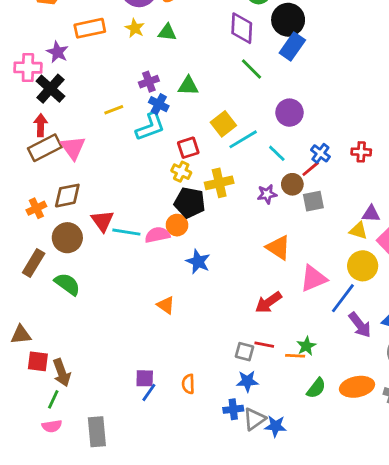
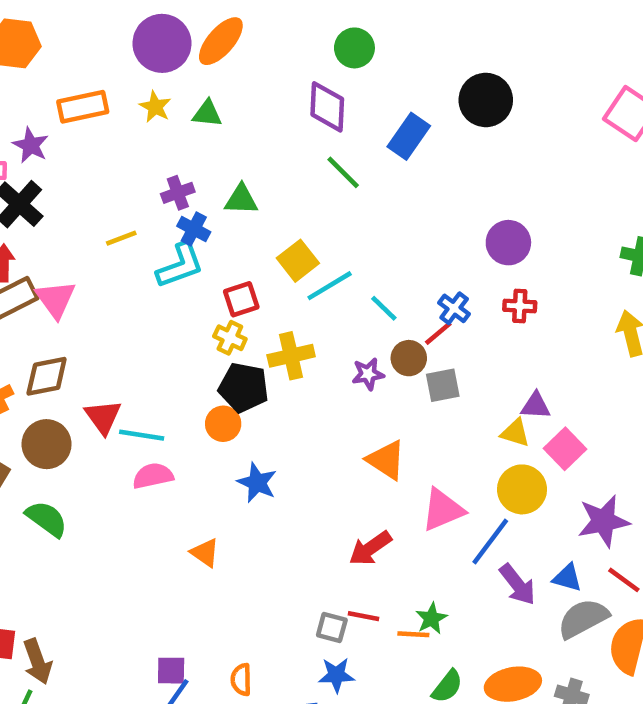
black circle: (288, 20) -> (486, 100), moved
purple circle: (290, 113) -> (508, 243), moved
pink semicircle: (157, 235) -> (153, 476), moved

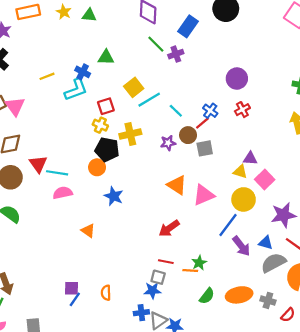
purple cross: (178, 193) -> (176, 54), moved
red cross: (520, 306) -> (242, 110), turned -32
pink triangle: (443, 510) -> (204, 195), moved
gray square: (332, 628) -> (158, 277), moved

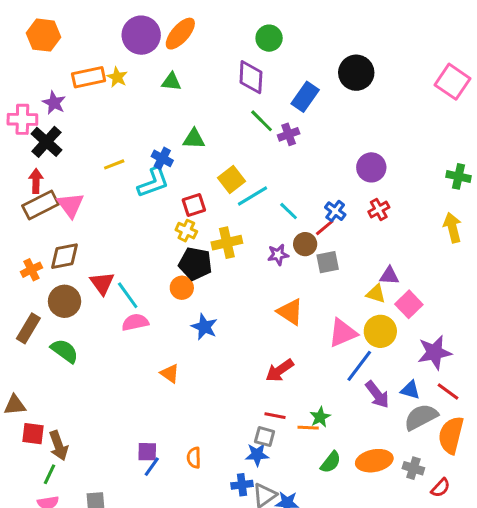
yellow star: (64, 12) -> (117, 77), moved
cyan line: (57, 173) -> (128, 295), turned 45
pink triangle: (204, 195) -> (343, 333), moved

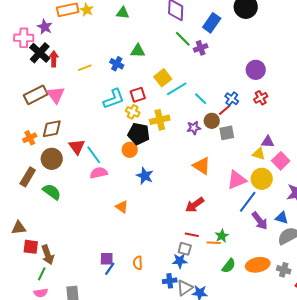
red arrow: (36, 181) -> (54, 59), moved
cyan L-shape: (153, 182) -> (114, 99), moved

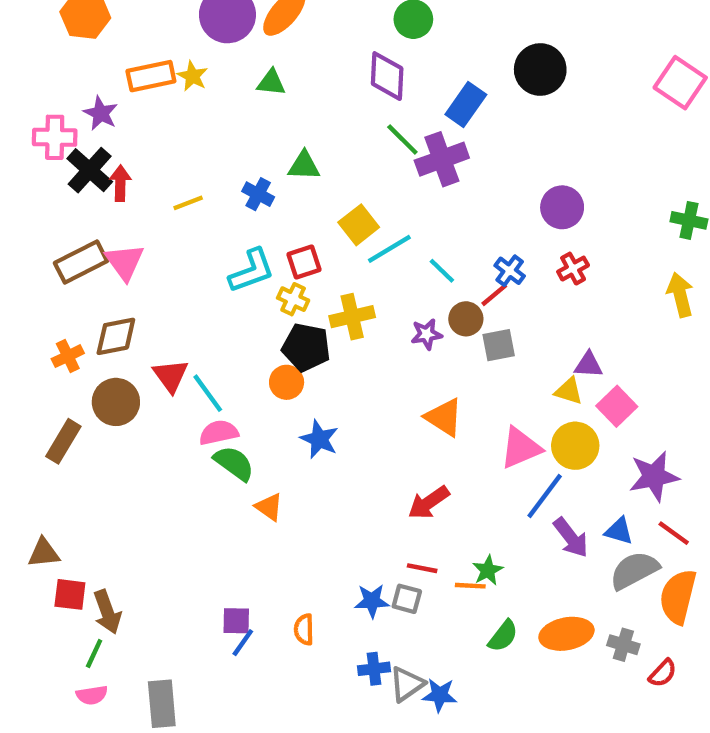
purple cross: (201, 48) -> (442, 159), size x1.6
green semicircle: (52, 192) -> (234, 463), moved
blue star: (180, 261) -> (372, 601), moved

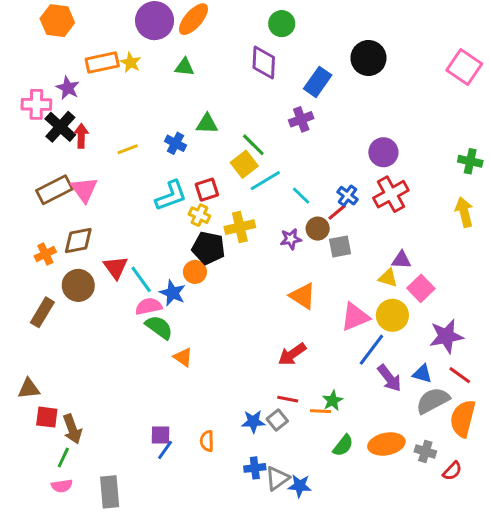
green line: (402, 139) -> (253, 145), moved
purple cross: (442, 159) -> (301, 119), size x0.7
red cross: (573, 269) -> (391, 194), size x1.6
blue star: (319, 439) -> (173, 293), moved
gray square: (407, 599) -> (277, 420), turned 36

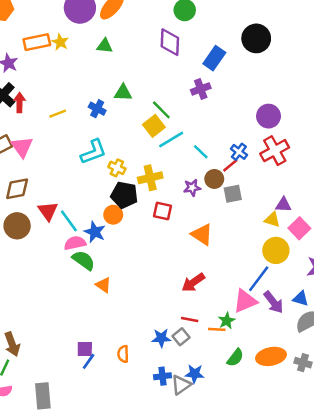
red square: (207, 190) -> (163, 211), moved, turned 30
pink triangle: (355, 317) -> (245, 301), moved
blue star: (300, 486) -> (195, 374), moved

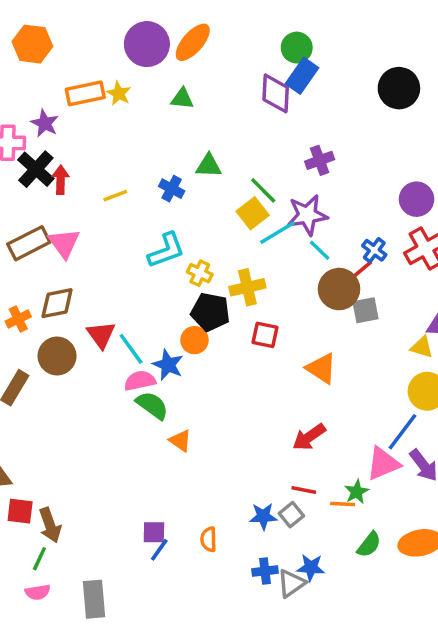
blue rectangle: (214, 58) -> (302, 76), moved
brown circle: (214, 179) -> (339, 289), size x1.5
purple star: (192, 188) -> (307, 215), moved, size x1.6

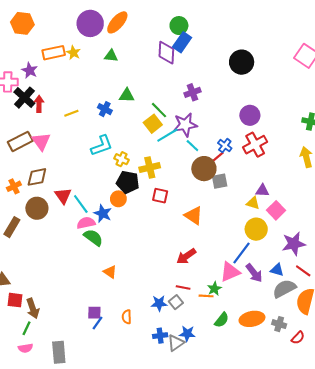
black circle: (399, 88) -> (242, 62), moved
orange triangle: (180, 441) -> (110, 272), moved

